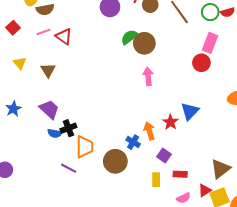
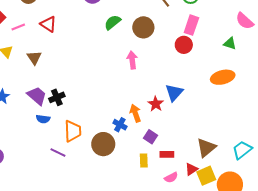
pink line: (44, 32) -> (18, 27), moved
brown circle: (144, 43) -> (143, 27), moved
black cross: (68, 128) -> (57, 97), moved

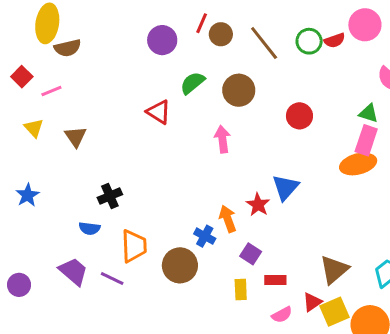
red triangle: (48, 24) -> (159, 112), moved
pink rectangle: (191, 25) -> (366, 140), moved
purple trapezoid: (37, 96) -> (73, 271), moved

